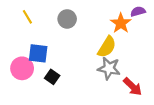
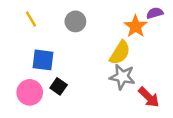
pink circle: (22, 68) -> (30, 92), moved

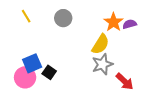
purple semicircle: (155, 13) -> (130, 24), moved
blue square: (43, 60) -> (32, 63), moved, turned -30
gray star: (122, 77) -> (102, 64), turned -30

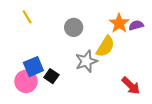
gray circle: (63, 18) -> (74, 27), moved
gray star: (102, 64) -> (86, 61), moved

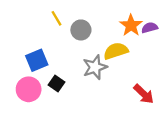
yellow line: (27, 17) -> (56, 18), moved
yellow semicircle: (105, 46) -> (116, 51), turned -140
blue square: (33, 67) -> (37, 60), moved

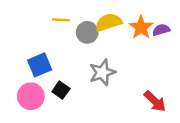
yellow line: (56, 18) -> (61, 20), turned -56
yellow semicircle: (116, 51) -> (109, 22), moved

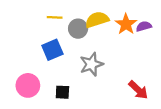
blue square: (40, 65) -> (52, 50), moved
black square: (61, 90) -> (62, 92), moved, turned -32

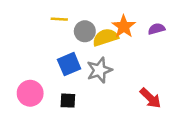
yellow semicircle: (97, 20) -> (105, 37), moved
orange star: (126, 24) -> (124, 26), moved
blue square: (52, 50) -> (69, 64), moved

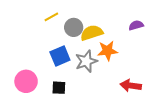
yellow line: (59, 19) -> (51, 17), turned -32
orange star: (124, 26) -> (107, 51), moved, turned 30
red arrow: (150, 98) -> (131, 86), turned 144

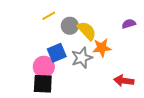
yellow semicircle: (92, 33) -> (87, 31), turned 65
pink circle: (26, 81) -> (44, 67), moved
black square: (59, 88) -> (43, 84), moved, size x1.5

